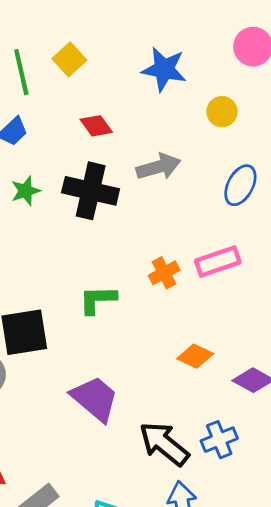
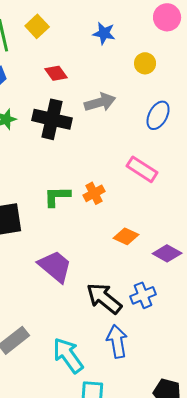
blue star: (164, 69) -> (104, 33), size x0.7
pink rectangle: (218, 262) -> (142, 169), turned 52
orange cross: (164, 273) -> (94, 193), moved

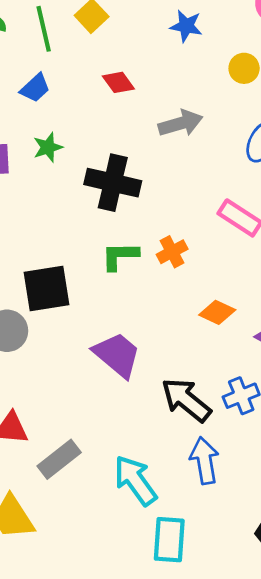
black cross: (52, 119) -> (113, 183), moved

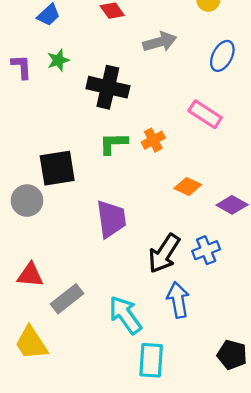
purple trapezoid: (117, 355) -> (111, 219), turned 42
black arrow: (186, 400) -> (164, 253), turned -96

